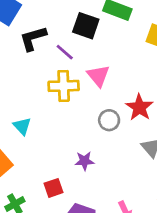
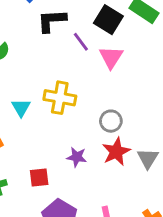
pink triangle: (98, 76) -> (111, 57), moved
yellow cross: (64, 86) -> (60, 98), moved
red star: (139, 107) -> (116, 152), moved

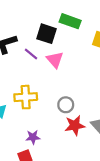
red star: (116, 152) -> (75, 125), turned 30
purple star: (77, 157) -> (33, 137), moved

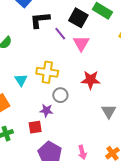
gray circle: (66, 105) -> (60, 95), moved
red star: (75, 125) -> (91, 80), moved

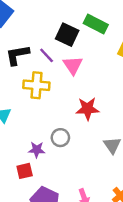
black L-shape: (40, 20) -> (17, 55), moved
yellow cross: (47, 72) -> (36, 85), moved
gray circle: (60, 95) -> (60, 138), moved

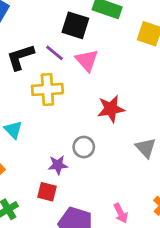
red square: (25, 171) -> (47, 192), turned 35

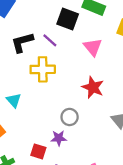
pink triangle: (87, 60) -> (93, 47), moved
red star: (111, 109) -> (93, 87), turned 30
purple star: (58, 165) -> (59, 138), moved

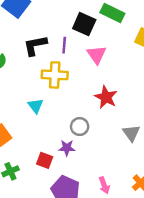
purple line: (50, 40) -> (64, 45), turned 49
pink triangle: (93, 47) -> (96, 55), moved
cyan triangle: (14, 100) -> (36, 106), moved

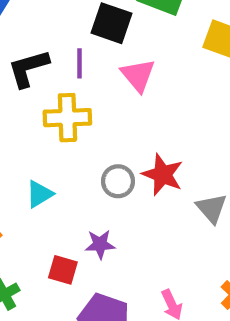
red star: (106, 97) -> (163, 175), moved
cyan triangle: (36, 106) -> (39, 194), moved, turned 42
gray circle: (80, 127) -> (118, 181), moved

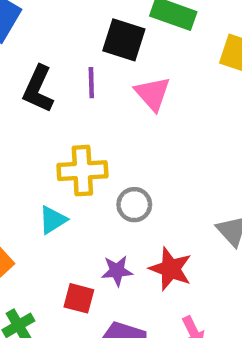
black L-shape: (28, 68) -> (38, 89), turned -48
yellow cross: (67, 118) -> (82, 171), moved
red star: (163, 175) -> (171, 269), moved

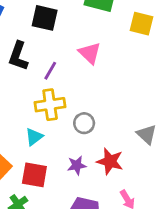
black square: (124, 40) -> (45, 18), moved
purple line: (91, 83) -> (50, 71), moved, turned 36
red square: (79, 298) -> (34, 175), moved, size x1.4

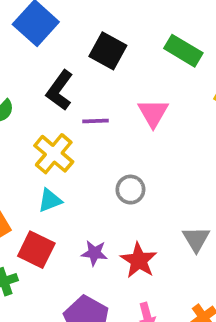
purple line: (50, 71) -> (95, 121), turned 42
yellow cross: (50, 105) -> (54, 154), moved, turned 32
gray circle: (84, 123) -> (130, 190), moved

